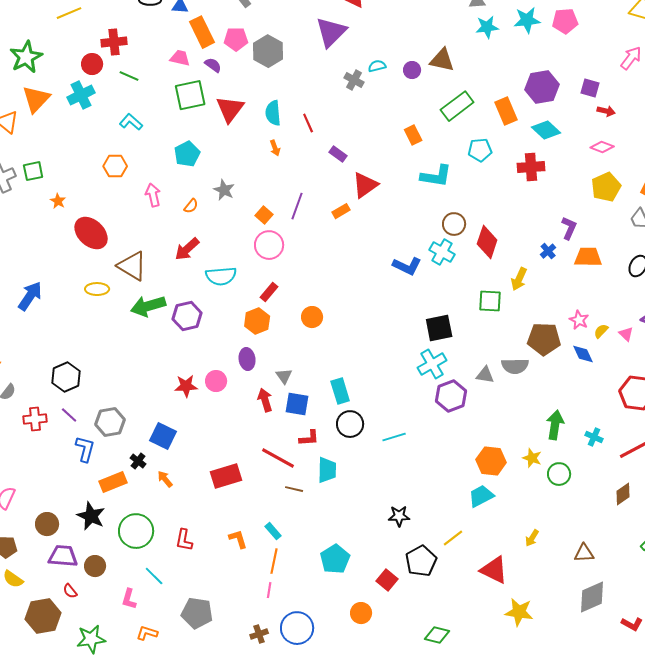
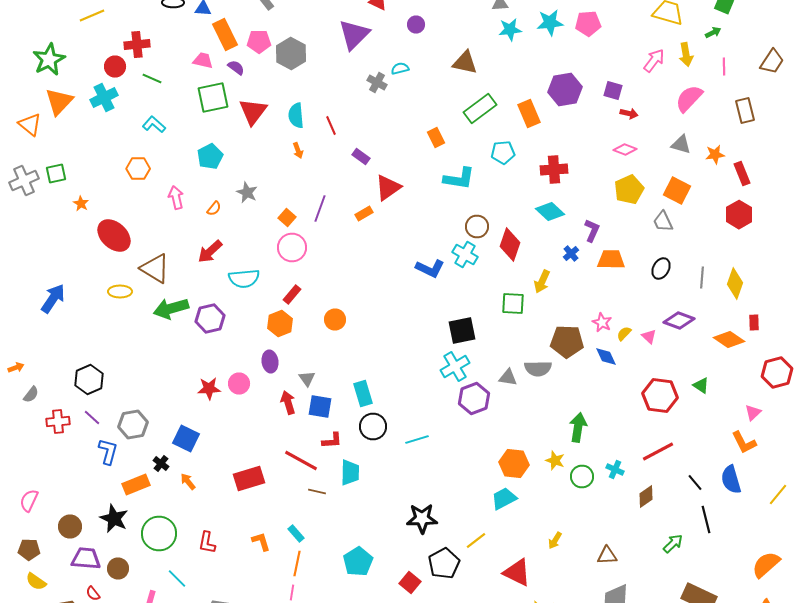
purple circle: (412, 70) -> (416, 24), moved
cyan diamond: (546, 130) -> (550, 212), moved
cyan cross: (594, 437) -> (615, 470), moved
black star: (399, 516) -> (422, 518), size x1.4

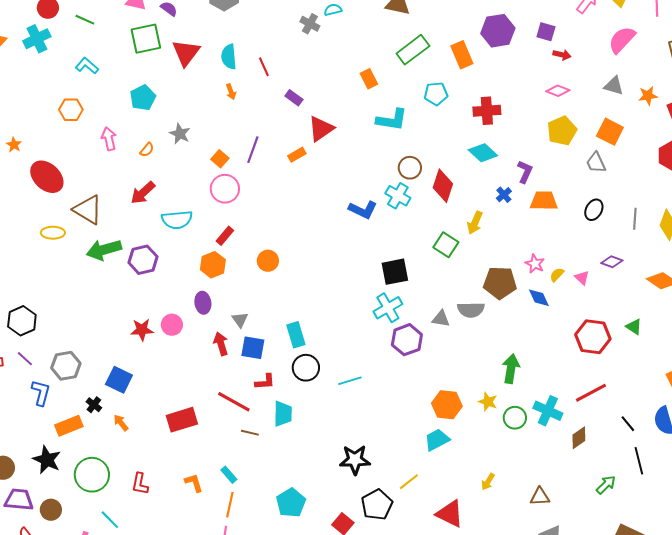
green square: (513, 304) -> (446, 245), turned 30
purple diamond: (679, 320) -> (612, 262), size x0.7
cyan cross: (615, 470) -> (548, 411), size x1.6

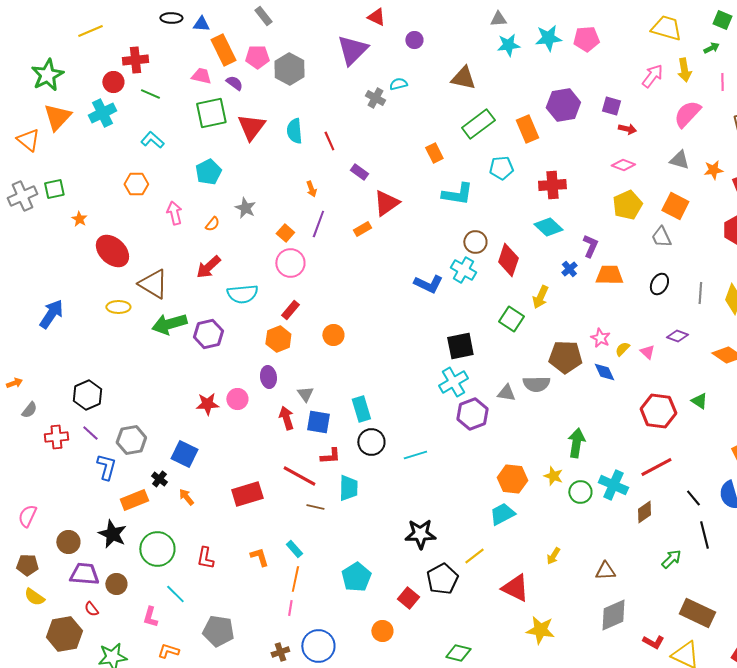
orange arrow: (231, 92) -> (311, 189), moved

